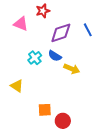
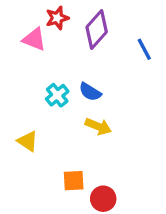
red star: (43, 11) -> (57, 18), moved
purple diamond: (61, 33) -> (97, 29), moved, turned -30
yellow arrow: (72, 69) -> (98, 126), moved

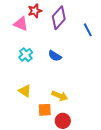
cyan cross: (57, 95) -> (26, 55), moved
yellow arrow: (98, 126) -> (60, 96), moved
yellow triangle: (28, 141) -> (25, 91), moved

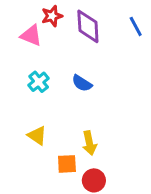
purple diamond: (59, 18) -> (88, 26), turned -45
blue line: (88, 30) -> (136, 26), moved
yellow arrow: (60, 96) -> (89, 143), turned 56

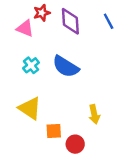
blue semicircle: (82, 83) -> (66, 67), size x1.6
yellow triangle: (37, 136) -> (30, 108), size x1.5
yellow arrow: (89, 143) -> (94, 114), moved

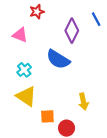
purple diamond: (70, 21) -> (72, 31), moved, turned 30
pink triangle: (25, 28) -> (20, 35), moved
cyan cross: (31, 65) -> (24, 70), moved

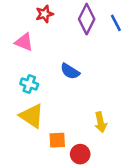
purple diamond: (72, 31) -> (87, 19), moved
blue semicircle: (58, 59) -> (70, 71), size x0.7
cyan cross: (24, 70) -> (29, 84), turned -32

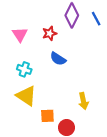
red star: (44, 14) -> (50, 33), moved
pink triangle: (24, 42) -> (20, 34), turned 35

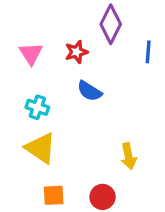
blue line: (96, 19) -> (148, 52), moved, turned 32
orange square: (47, 116) -> (54, 195), moved

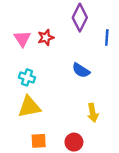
red star: (76, 52) -> (46, 38), moved
blue semicircle: (89, 91) -> (81, 70), moved
yellow triangle: (41, 148) -> (29, 107), turned -45

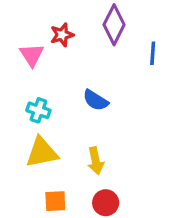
red star: (46, 38) -> (62, 35), moved
blue semicircle: (81, 70) -> (96, 100), moved
yellow arrow: (93, 113) -> (96, 161), moved

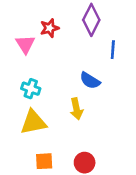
blue line: (153, 53) -> (113, 50), moved
blue semicircle: (96, 100) -> (90, 81), moved
yellow arrow: (96, 161) -> (76, 109), moved

